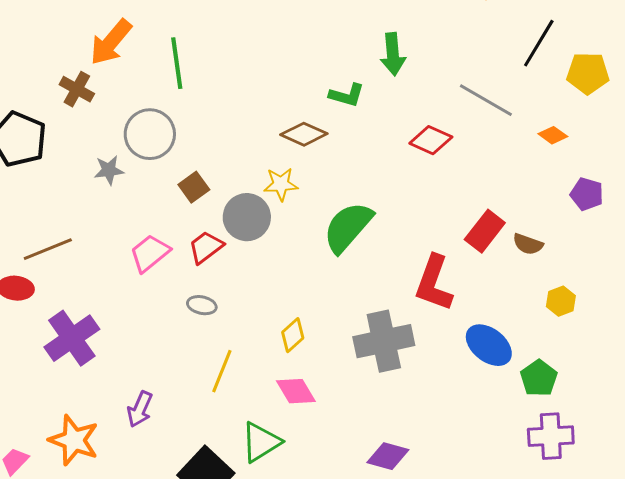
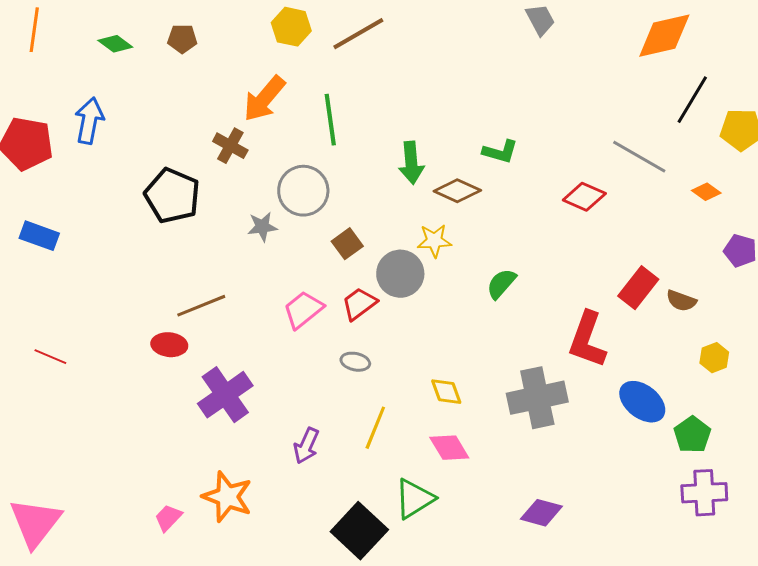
green arrow: (393, 54) -> (411, 163), moved
green semicircle: (348, 227) -> (501, 284), size x0.6
yellow diamond: (293, 335) -> (446, 392), turned -68
purple arrow: (140, 409) -> (306, 446), moved

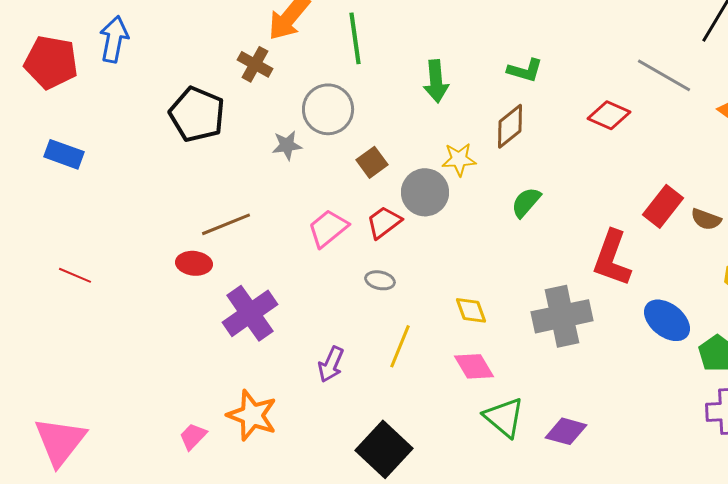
brown diamond: (457, 191) -> (510, 126), moved, turned -63
green triangle: (414, 499) -> (504, 417), moved, turned -48

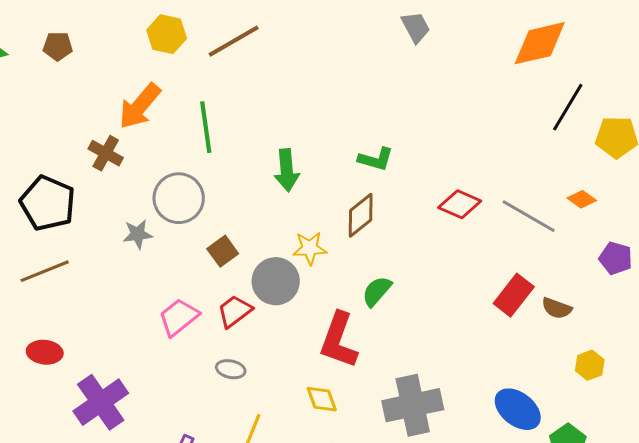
gray line: (664, 75) -> (529, 216), moved
brown line: (226, 224) -> (45, 271), moved
red L-shape: (612, 258) -> (339, 340), moved

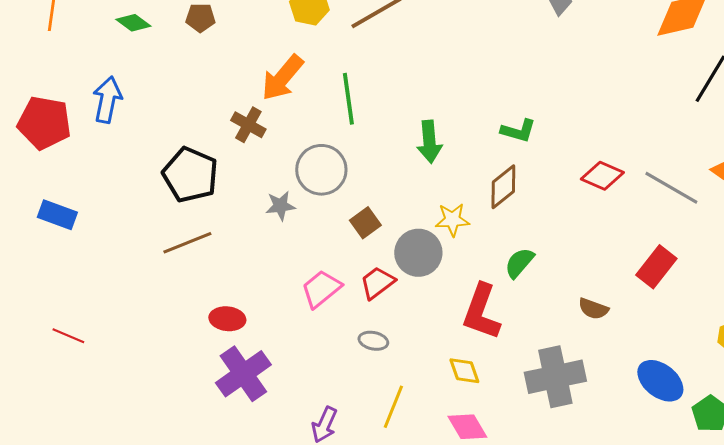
brown semicircle: (557, 308) -> (593, 309), moved
red ellipse: (45, 352) -> (227, 319), moved

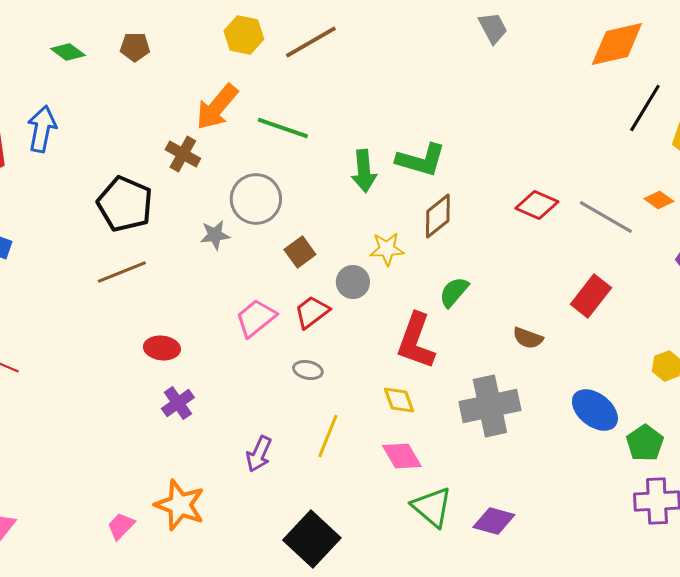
green line: (348, 99) -> (283, 128), turned -63
green L-shape: (518, 131) -> (421, 160), moved, size x1.4
gray circle: (418, 253) -> (353, 282), size x0.7
purple cross: (243, 374) -> (178, 403), size x0.6

